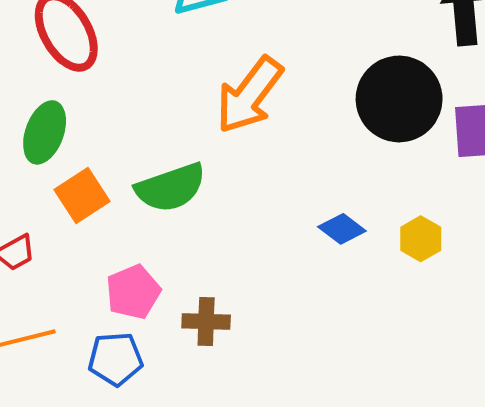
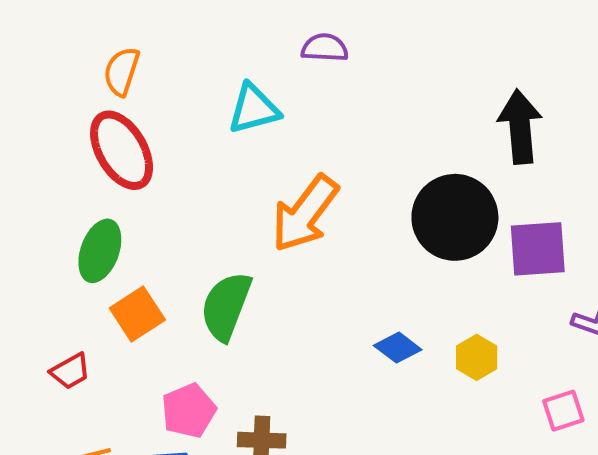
green semicircle: (171, 188) -> (226, 306), turned 130

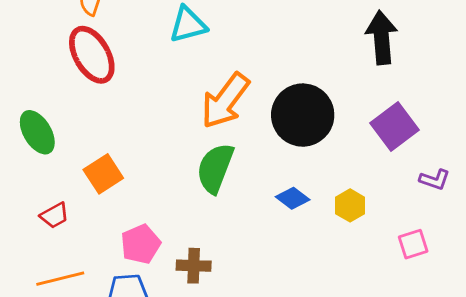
black circle: (455, 217) -> (303, 115), moved
purple square: (538, 249) -> (394, 127), turned -33
green ellipse: (100, 251) -> (37, 132), moved, turned -51
green semicircle: (226, 306) -> (215, 168), moved

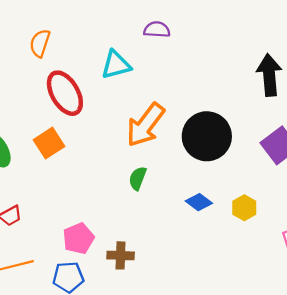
red ellipse: (92, 55) -> (65, 93), moved
green semicircle: (215, 168) -> (138, 178), size x0.6
orange square: (103, 174) -> (49, 143), moved

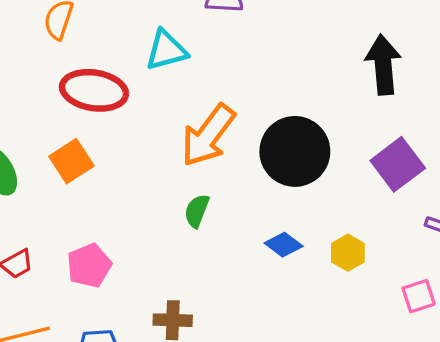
red ellipse: (65, 93) -> (94, 90), turned -51
pink pentagon: (79, 238) -> (89, 266), moved

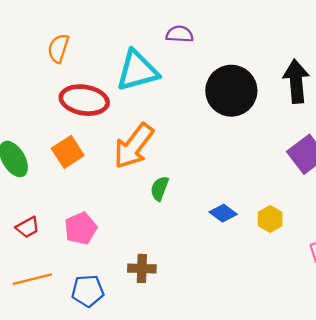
cyan triangle: (166, 50) -> (137, 71), size x1.4
orange arrow: (208, 135) -> (134, 146), moved
black circle: (295, 151) -> (231, 91), moved

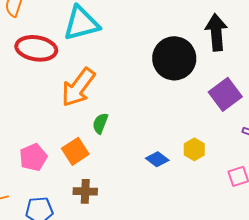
black circle: (231, 91) -> (174, 58), moved
orange square: (68, 152) -> (75, 151), moved
blue diamond: (223, 213) -> (157, 159), moved

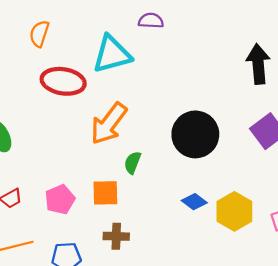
black circle: (174, 58) -> (195, 134), moved
yellow hexagon: (194, 149) -> (234, 211), moved, size x1.6
orange square: (75, 151) -> (105, 193), turned 32

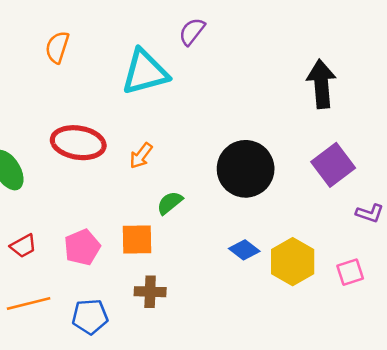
purple semicircle: (151, 21) -> (192, 32), turned -55
red ellipse: (63, 81) -> (78, 143), moved
orange arrow: (109, 124) -> (141, 156), size x0.5
green semicircle: (132, 163) -> (170, 203), turned 30

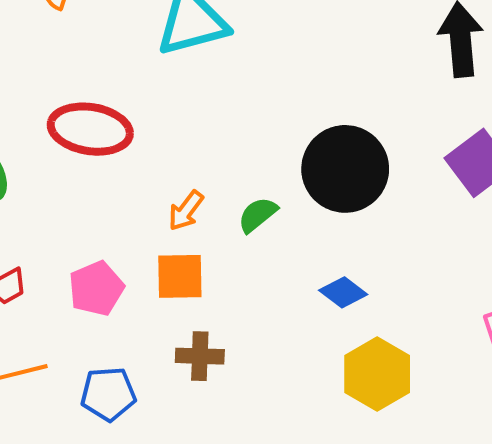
orange arrow: (141, 156) -> (186, 211), moved
green semicircle: (170, 203) -> (258, 215), moved
yellow hexagon: (293, 262) -> (377, 374), moved

